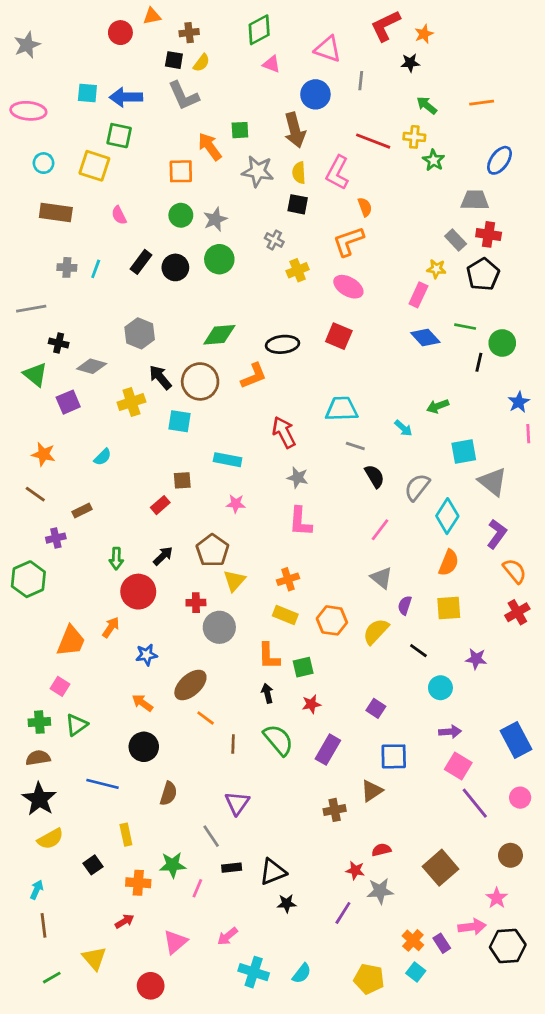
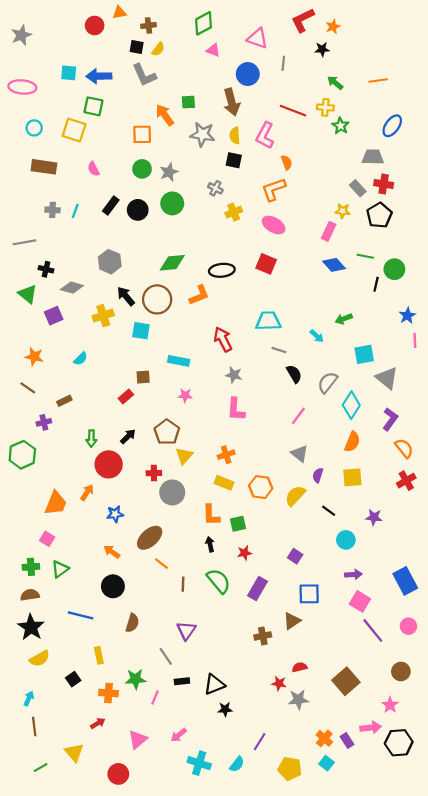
purple line: (343, 913) -> (260, 742), moved

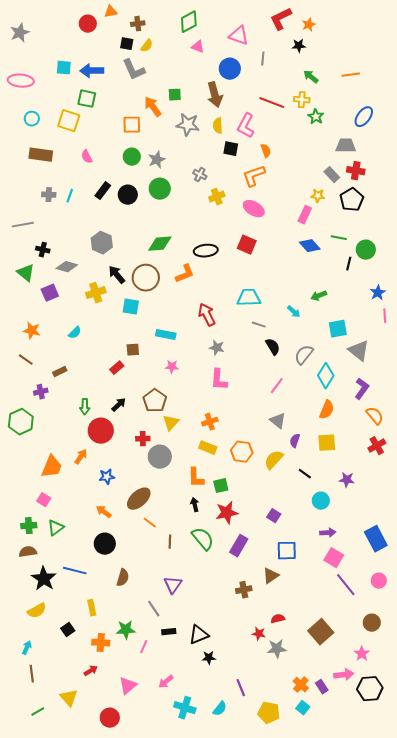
black square: (234, 160) -> (231, 149), moved
red star: (244, 553) -> (227, 513), size x1.6
black star: (31, 627) -> (44, 579), moved
purple line: (260, 742) -> (241, 688), turned -54

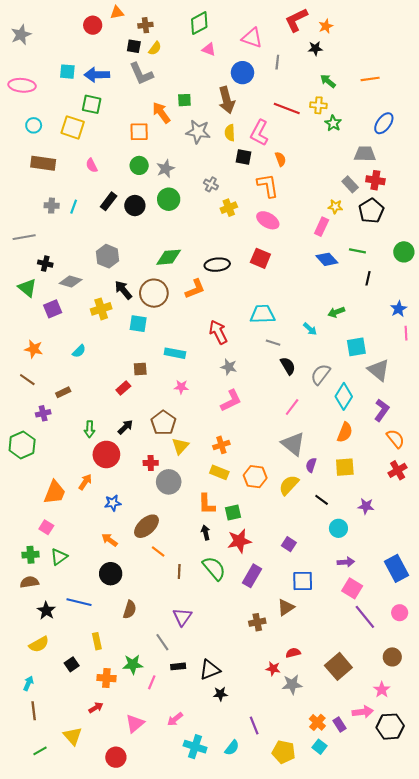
orange L-shape: (254, 176) -> (268, 185), turned 100
green circle: (366, 250) -> (404, 252), moved
pink L-shape: (219, 380) -> (231, 401), turned -120
gray triangle: (278, 421) -> (293, 444), size x1.4
black star: (44, 579) -> (46, 611), size x0.7

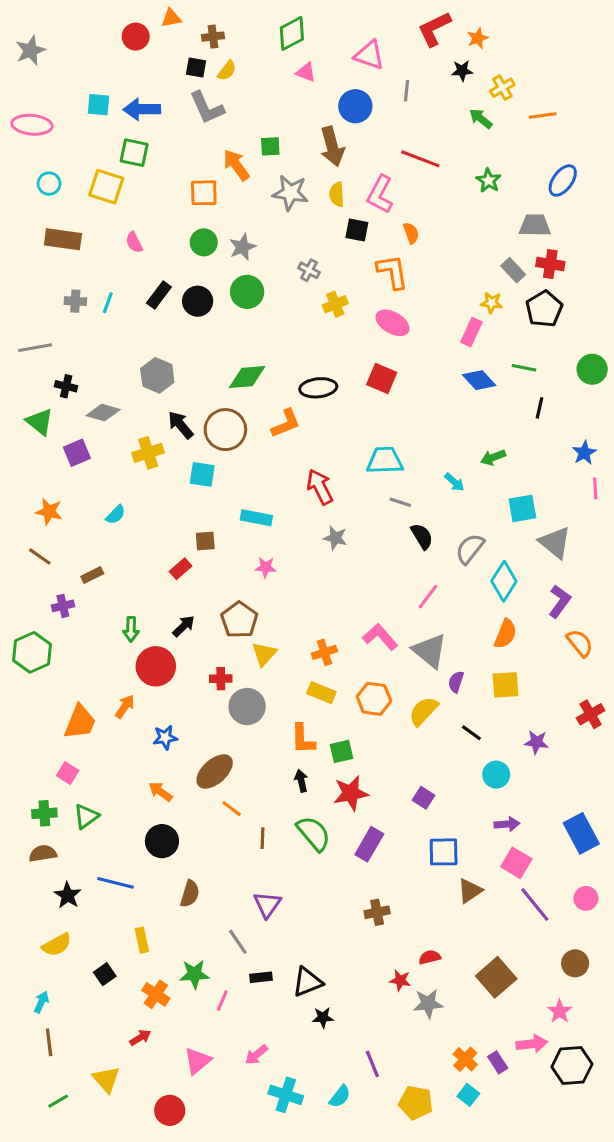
yellow cross: (318, 105) -> (502, 88), moved, turned -35
pink L-shape: (231, 401) -> (380, 637), moved, turned -105
red cross: (398, 470) -> (591, 714), moved
brown triangle: (286, 607) -> (470, 891), moved
orange cross: (106, 678) -> (156, 994), turned 30

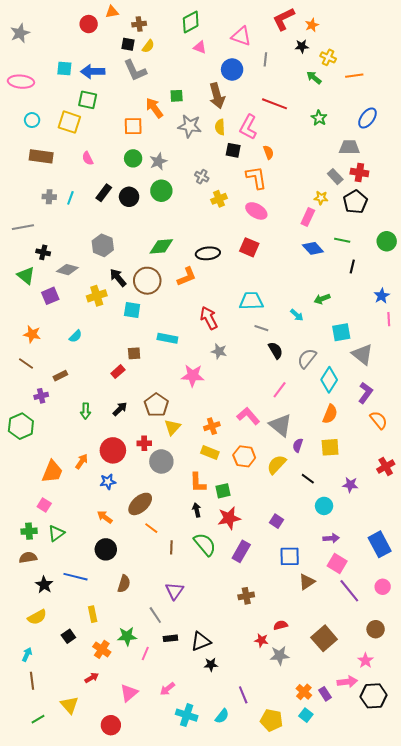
yellow cross: (502, 88) -> (328, 57), turned -35
pink star: (266, 567) -> (193, 376), moved, size x1.6
red circle: (156, 666) -> (113, 450), moved

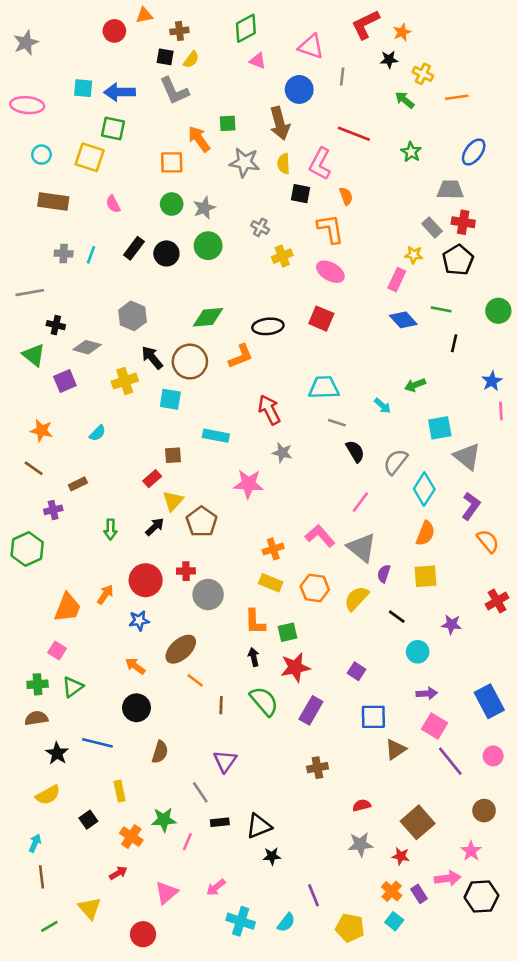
yellow triangle: (172, 427) -> (173, 501), moved
red star: (261, 640) -> (401, 856), moved

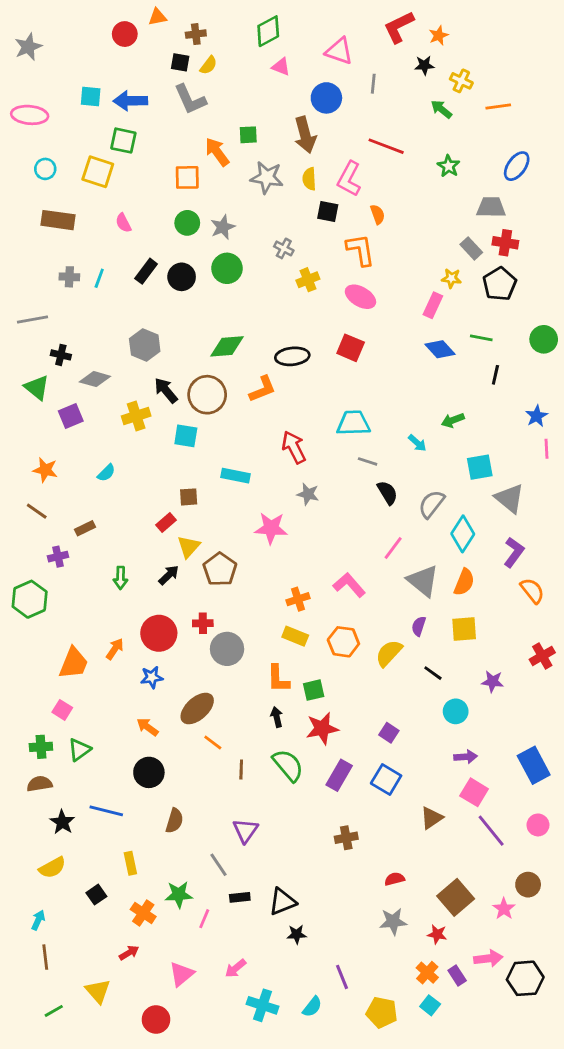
gray triangle: (362, 548) -> (423, 581), moved
blue square: (373, 717) -> (386, 780), moved, turned 32
pink star: (471, 851) -> (504, 909), moved

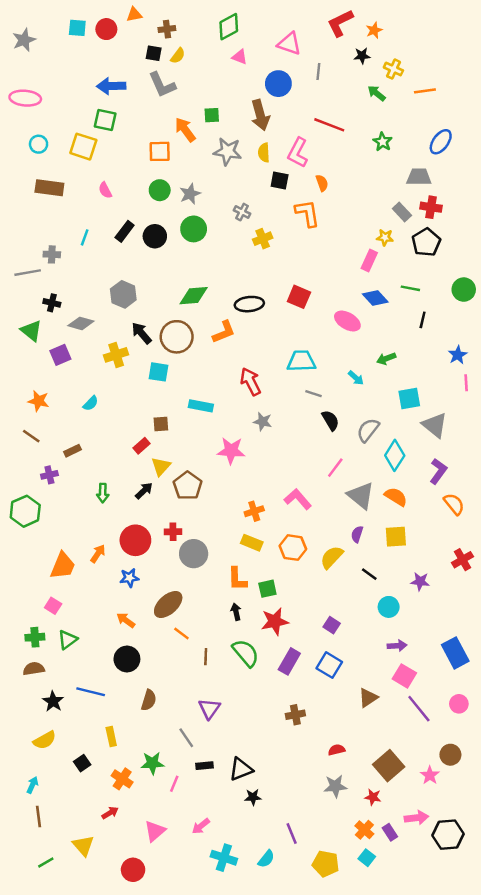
cyan square: (91, 96) -> (77, 28), moved
gray cross: (69, 277) -> (52, 254), moved
pink ellipse: (360, 297) -> (347, 321), moved
orange semicircle: (464, 582) -> (396, 497), turned -80

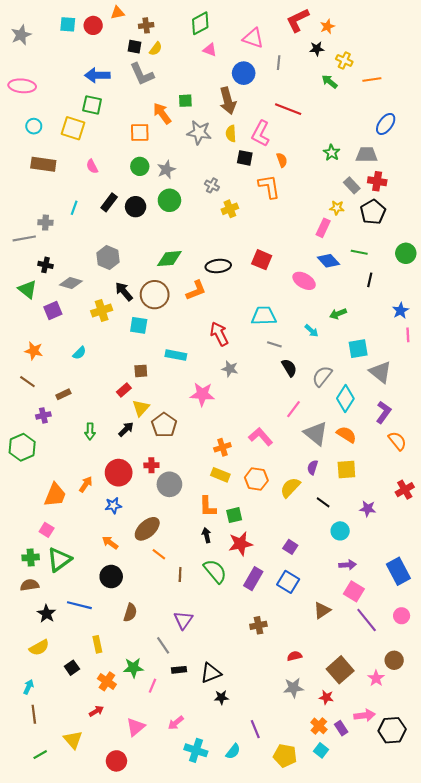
green star: (383, 142) -> (332, 153), moved
green triangle: (68, 640) -> (59, 560), size x1.4

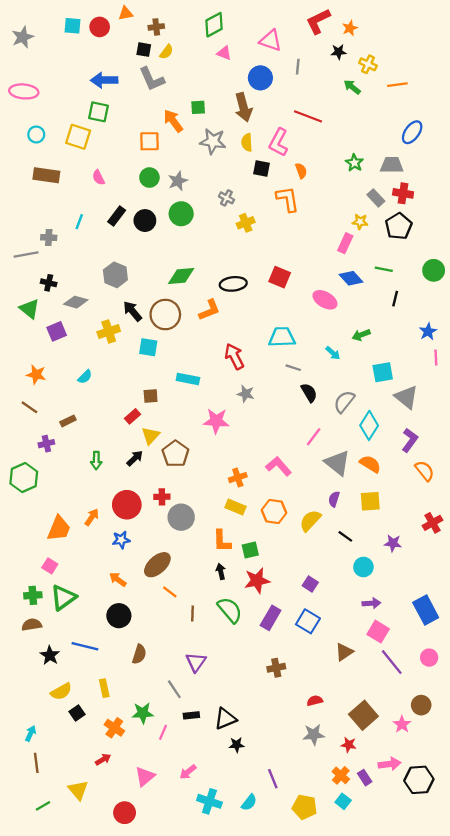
yellow semicircle: (39, 648) -> (61, 692), moved

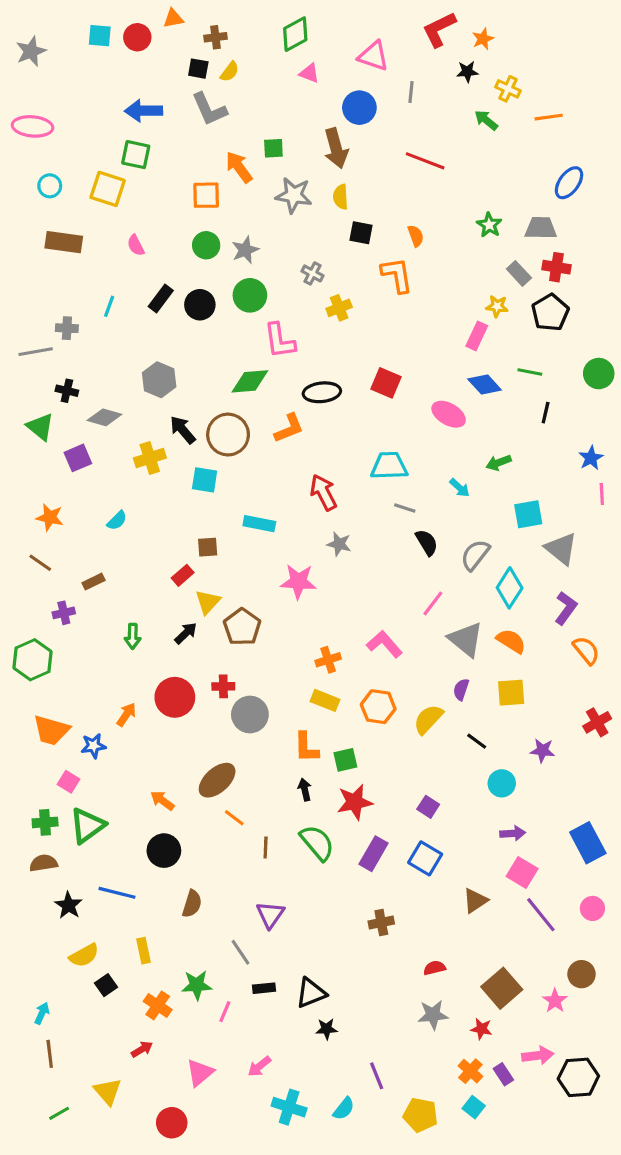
pink L-shape: (279, 142) -> (280, 341), moved, turned -36
orange trapezoid: (59, 528) -> (51, 730), moved, turned 84
blue star: (121, 540) -> (94, 746), moved

